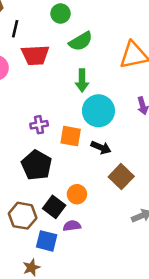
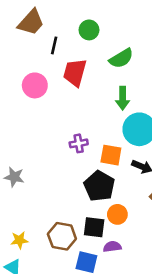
green circle: (61, 14) -> (89, 30), moved
red trapezoid: (35, 55) -> (75, 73), turned 108
black pentagon: (37, 165) -> (99, 186), moved
black square: (54, 207) -> (94, 227), turned -30

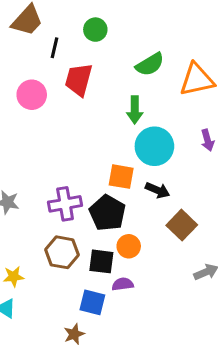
green semicircle: (121, 58) -> (150, 64), moved
purple cross: (79, 143) -> (65, 204), moved, size x1.5
brown hexagon: (62, 236) -> (62, 252), moved

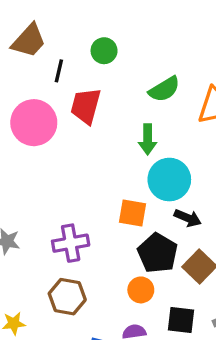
pink circle: (32, 95) -> (34, 123), size x1.4
black arrow: (157, 190) -> (188, 218), moved
black pentagon: (107, 213) -> (158, 253), moved
black square: (101, 261) -> (181, 320), moved

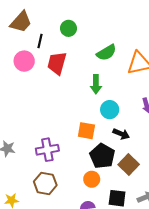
pink circle: (34, 123) -> (24, 61), moved, size x0.7
cyan circle: (169, 180) -> (110, 110), size x0.7

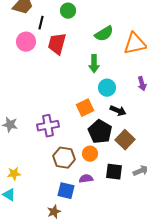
orange square: (86, 131) -> (85, 108), turned -36
brown hexagon: (45, 183) -> (64, 158), moved

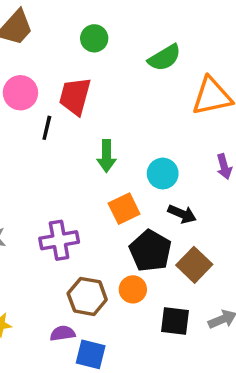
black line: (41, 23) -> (47, 128), moved
green semicircle: (104, 34) -> (164, 58), moved
green arrow: (94, 64) -> (106, 156), moved
purple semicircle: (86, 179) -> (63, 333), moved

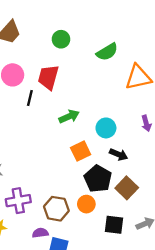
green arrow: (106, 156) -> (69, 116), turned -114
purple cross: (59, 240) -> (18, 201), moved

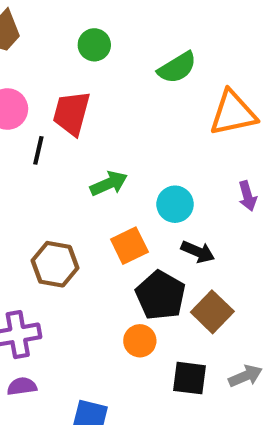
brown hexagon: (56, 209) -> (55, 264), moved
purple semicircle: (40, 233) -> (22, 386), moved

